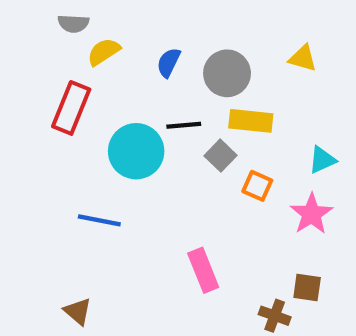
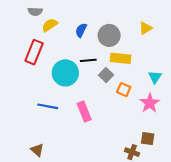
yellow triangle: (303, 58) -> (146, 28), turned -48
cyan triangle: (322, 160) -> (155, 77), turned -32
pink rectangle: (203, 270) -> (84, 111), moved

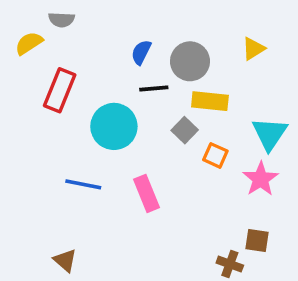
yellow semicircle: (50, 25) -> (29, 43), moved
black line: (88, 60) -> (154, 88), moved
cyan triangle: (155, 77) -> (270, 134), size x1.5

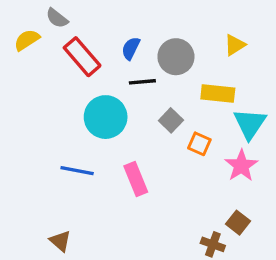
gray semicircle: (61, 20) -> (57, 18), turned 35
red rectangle: (60, 90) -> (82, 57), moved, turned -63
yellow rectangle: (210, 101) -> (218, 94), moved
brown square: (257, 241) -> (238, 223), turned 30

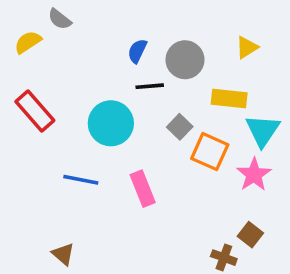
red rectangle: (82, 57) -> (35, 111), moved
orange square: (199, 144) -> (210, 152), size x1.5

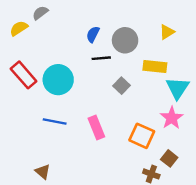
gray semicircle: (60, 19) -> (40, 13), turned 105
cyan circle: (111, 123) -> (58, 80), moved
orange square: (210, 152) -> (142, 136), moved

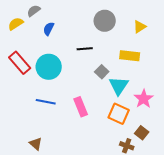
blue semicircle: (93, 34) -> (49, 29), moved
gray circle: (125, 40) -> (105, 21), moved
cyan triangle: (178, 88) -> (119, 86), moved

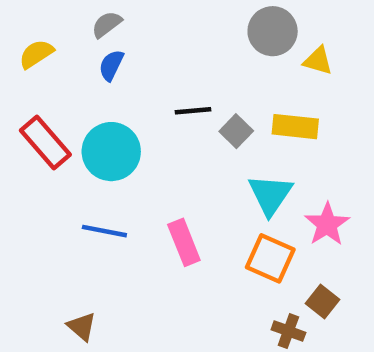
gray semicircle: (34, 11) -> (107, 24), moved
gray circle: (105, 21) -> (273, 31), moved
yellow triangle: (140, 27) -> (318, 61), turned 48
gray square: (102, 72) -> (236, 131), moved

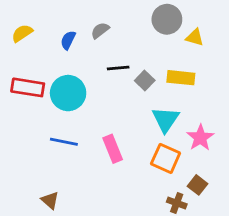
gray semicircle: (107, 24) -> (100, 30), moved
red rectangle: (45, 142) -> (28, 87), turned -40

